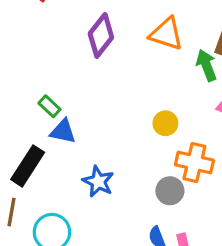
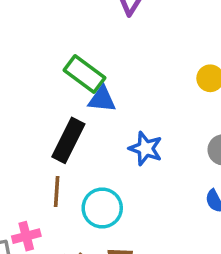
green rectangle: (49, 106) -> (85, 74), size x1.6

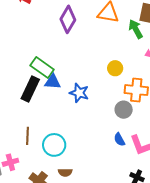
black rectangle: (68, 140) -> (30, 89), moved
blue star: (146, 149) -> (79, 93), moved

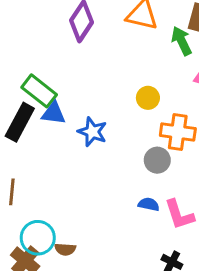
blue semicircle: (119, 139) -> (149, 204), turned 128
cyan circle: (54, 145) -> (38, 238), moved

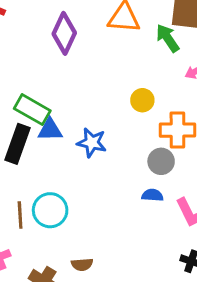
blue semicircle: (149, 204) -> (152, 195), moved
cyan circle: (38, 238) -> (50, 210), moved

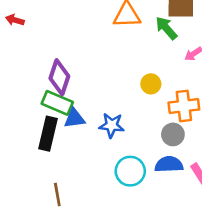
purple diamond: (64, 33) -> (59, 77), moved
blue semicircle: (152, 195) -> (169, 164), size x1.5
cyan circle: (50, 210) -> (130, 171), moved

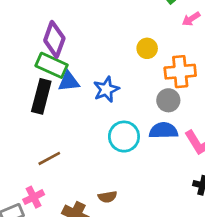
blue star: (112, 125) -> (106, 89), turned -30
brown line: (57, 194) -> (49, 158), turned 70

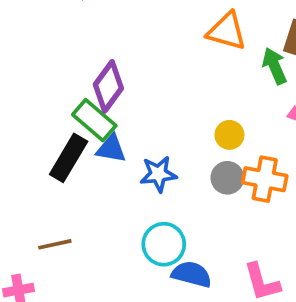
gray circle: (168, 100) -> (227, 178), moved
blue semicircle: (163, 131) -> (192, 274), moved

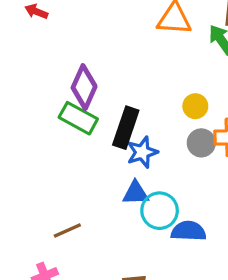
blue triangle: (111, 149) -> (136, 193), moved
black rectangle: (69, 158) -> (126, 128), moved

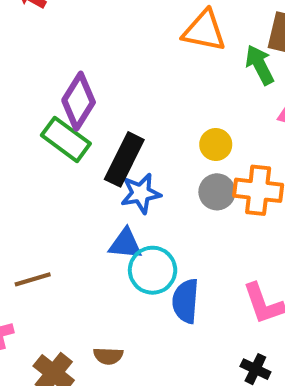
blue semicircle: (189, 231) -> (186, 301), turned -96

